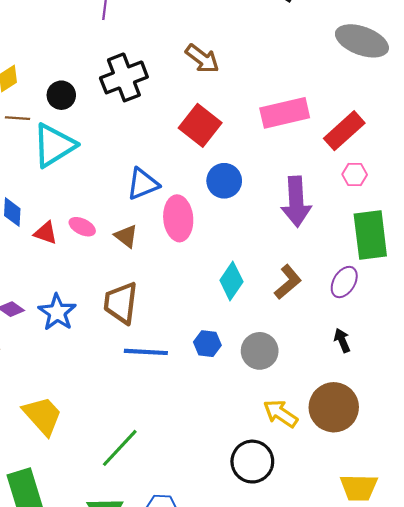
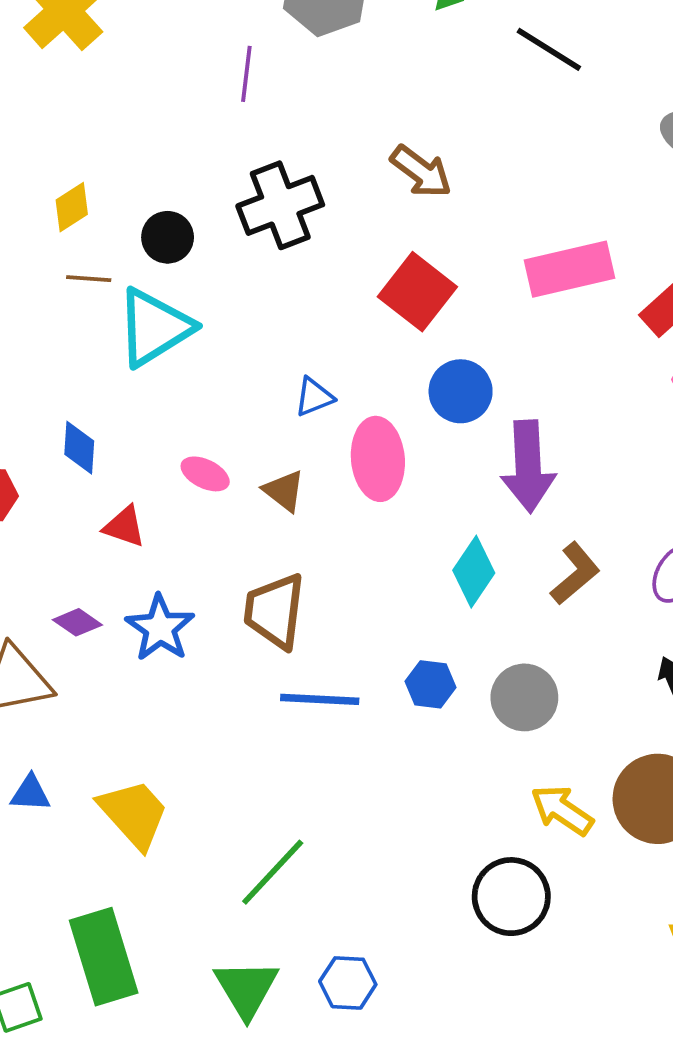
blue triangle: (143, 184) -> (314, 397), size x0.7
purple arrow: (296, 202) -> (528, 466), moved
red triangle: (46, 233) -> (124, 527), moved

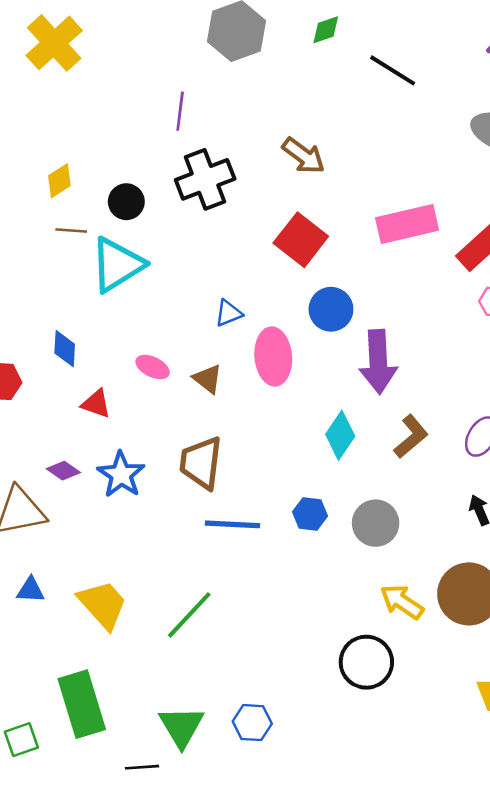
purple line: (246, 74) -> (180, 111), moved
green line: (273, 872) -> (189, 615), moved

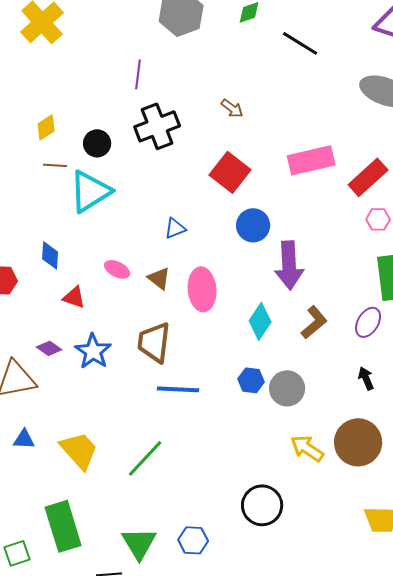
brown arrow: (303, 156) -> (232, 108), size x0.7
pink ellipse: (273, 356) -> (202, 289), moved
blue hexagon: (310, 514) -> (251, 380), moved
black circle: (366, 662) -> (262, 505), moved

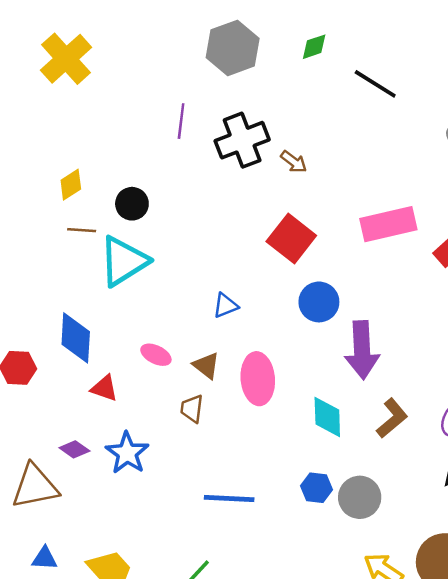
black cross: (157, 126) -> (242, 140), moved
blue diamond: (50, 255) -> (76, 338), size x1.5
cyan diamond: (260, 321) -> (327, 417), turned -36
brown trapezoid: (154, 342) -> (192, 409), moved, size x0.6

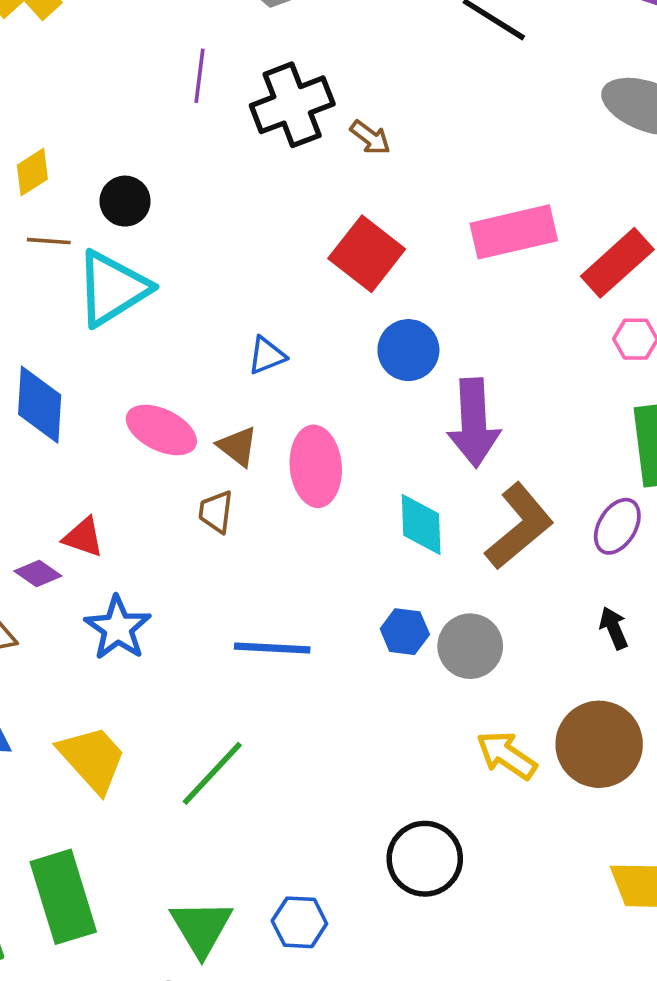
pink ellipse: (156, 355) -> (161, 430), size x1.5
red triangle: (104, 388) -> (83, 537), moved
brown L-shape: (392, 418) -> (519, 526), size x1.4
blue star: (127, 453) -> (118, 628), moved

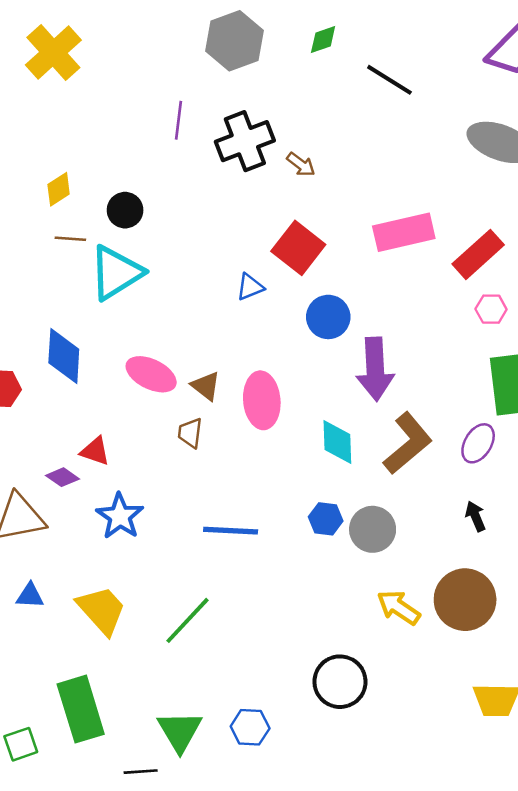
blue triangle: (267, 356) -> (250, 287), moved

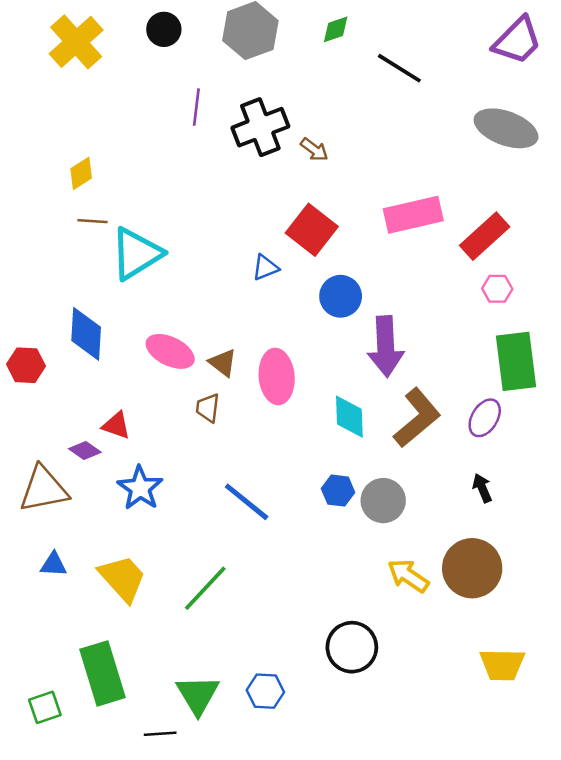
black circle: (125, 210) -> (164, 29), moved
blue line: (231, 531) -> (247, 502), turned 36

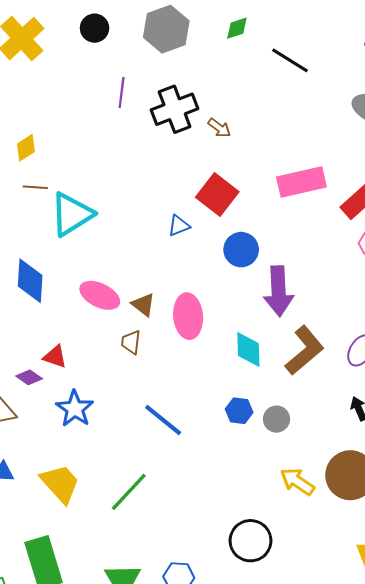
gray circle: (383, 501) -> (276, 419), size x0.7

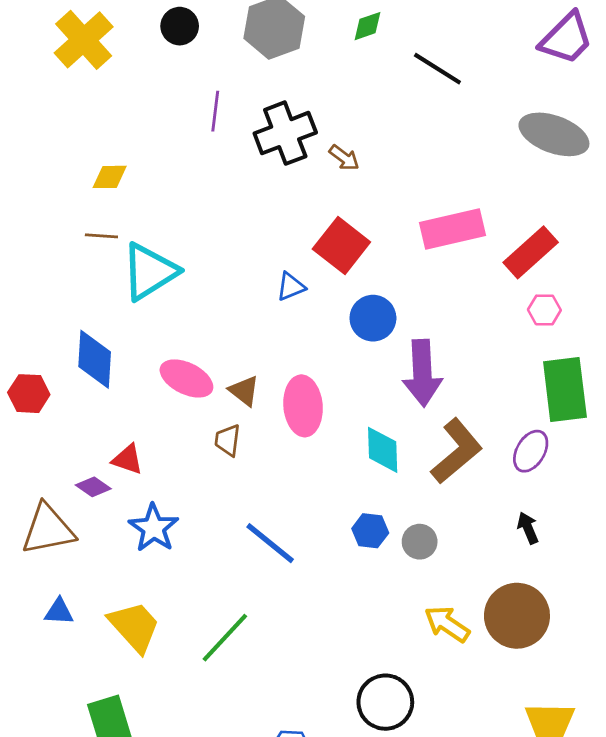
yellow diamond: (26, 148) -> (110, 177), moved, turned 32

